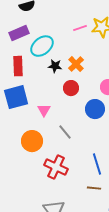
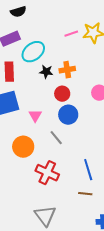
orange cross: (76, 64) -> (67, 70), turned 35
blue circle: (95, 109) -> (68, 115), moved

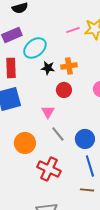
blue circle: (68, 115) -> (85, 139), moved
pink triangle: (35, 116) -> (48, 112), moved

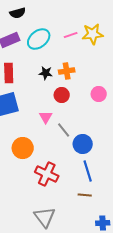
cyan ellipse: (35, 48) -> (39, 39), moved
gray line: (58, 134) -> (64, 130), moved

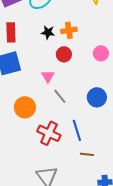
gray line: (64, 130) -> (60, 96), moved
blue circle: (83, 144) -> (97, 97), moved
blue line: (88, 171) -> (77, 130), moved

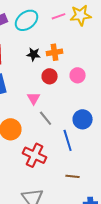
pink circle: (101, 53) -> (78, 75), moved
blue line: (77, 130) -> (68, 140), moved

